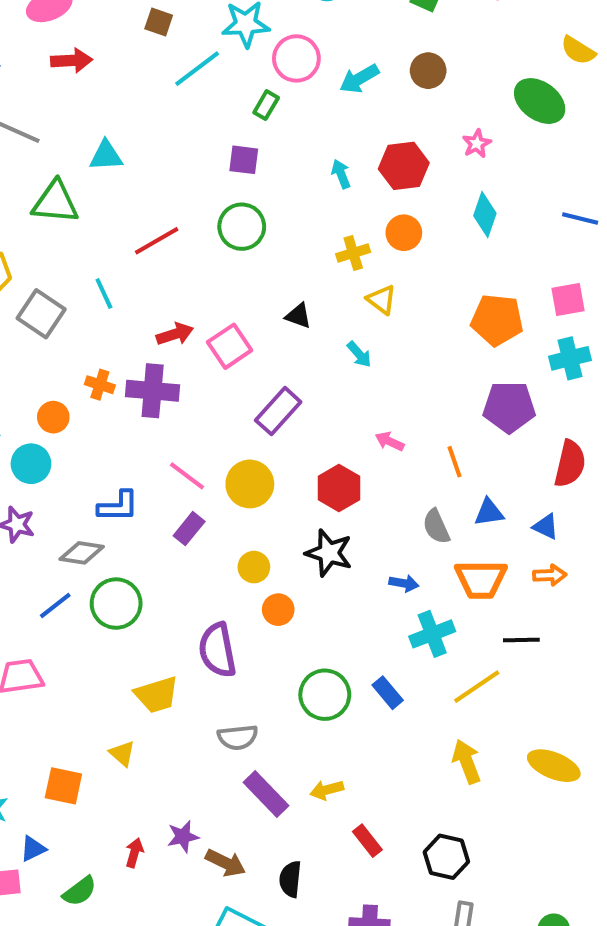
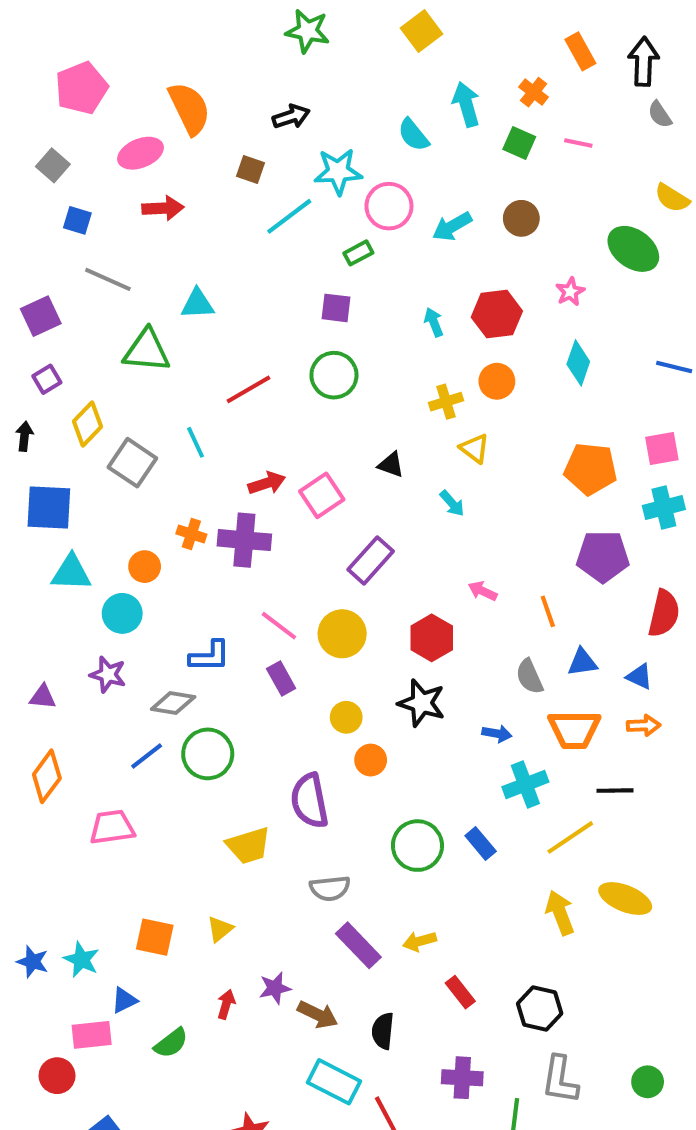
green rectangle: (266, 105) -> (358, 253), turned 32
purple rectangle: (189, 529) -> (281, 679), turned -68
yellow triangle: (122, 753) -> (220, 929), moved, turned 40
yellow ellipse: (554, 766) -> (625, 899), moved

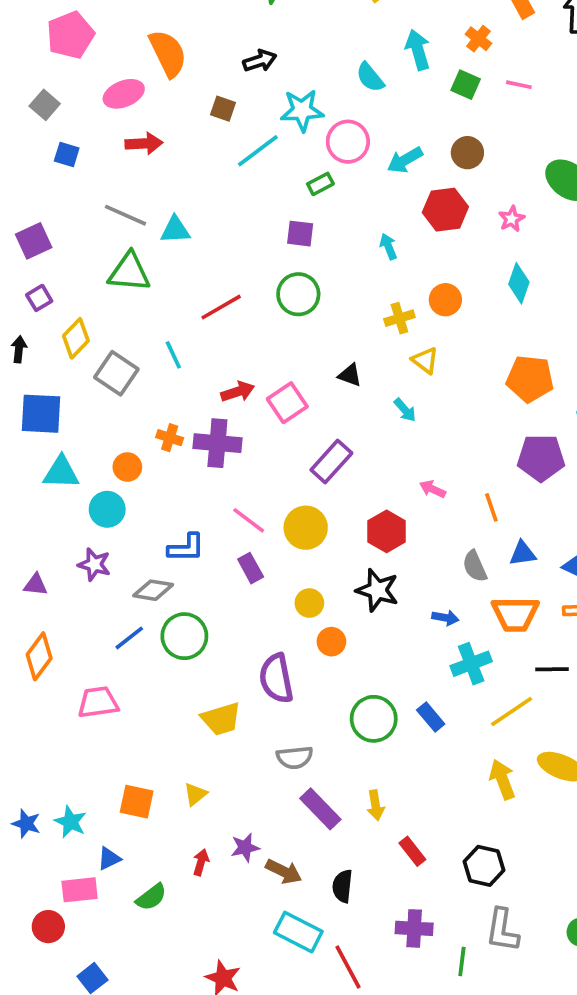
gray line: (108, 279) -> (126, 215), moved
red hexagon: (497, 314) -> (445, 210), moved
yellow arrow: (419, 941) -> (376, 805), turned -84

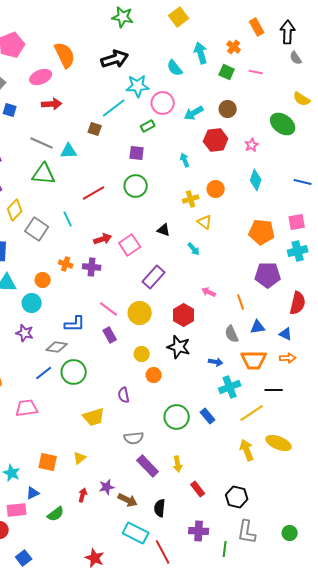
black arrow: (260, 61) -> (115, 59), size x1.5
brown square: (223, 109) -> (95, 129), moved
purple cross: (217, 443) -> (92, 267), size x0.7
purple semicircle: (276, 678) -> (124, 395), size x0.6

